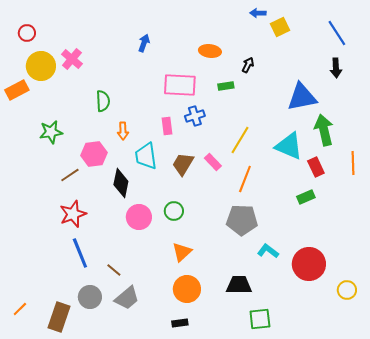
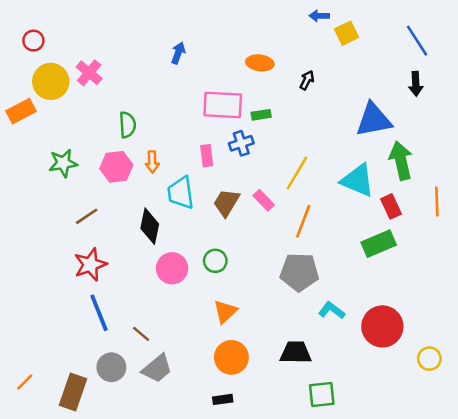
green rectangle: (226, 86) -> (261, 115), moved
pink hexagon: (94, 154) -> (116, 167), moved
green rectangle: (306, 197) -> (379, 244), size x1.5

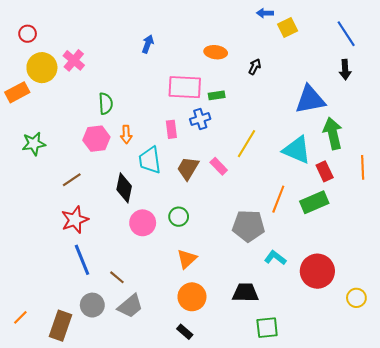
green star: (63, 163) -> (34, 144), moved
orange line: (303, 221) -> (278, 199), moved
black rectangle: (223, 399) -> (185, 332), turned 49

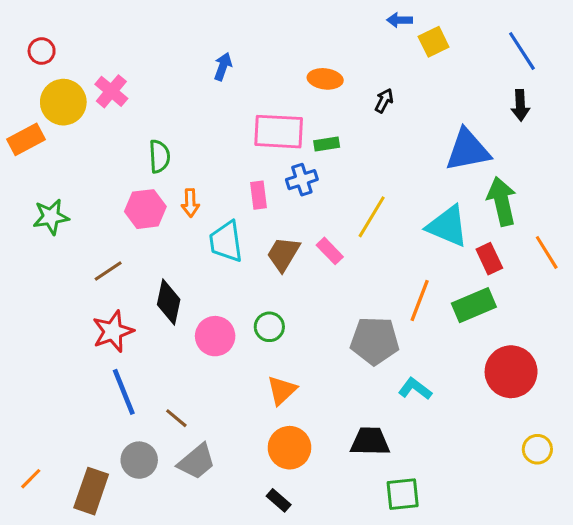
orange line: (363, 167) -> (547, 252), turned -30
black diamond: (124, 188) -> (169, 302), moved
red circle: (317, 271) -> (511, 372), moved

